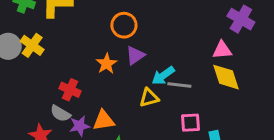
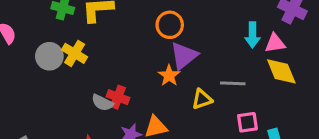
purple triangle: (135, 55) -> (184, 56), size x1.4
orange star: (107, 64) -> (169, 76), moved
cyan arrow: (163, 76) -> (253, 35), moved, turned -50
gray semicircle: (60, 113) -> (102, 103), moved

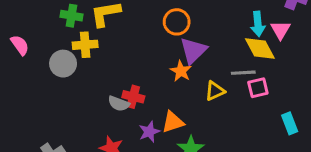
pink triangle: (275, 43) -> (280, 30), turned -45
yellow cross: (75, 53) -> (85, 45), moved, turned -30
yellow diamond: (281, 71) -> (260, 49), moved
pink square: (247, 122) -> (258, 88), moved

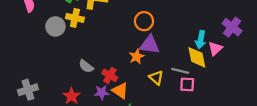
purple triangle: (193, 51) -> (150, 45), turned 35
yellow triangle: (215, 91) -> (156, 78), turned 49
red cross: (133, 97) -> (110, 75), moved
orange triangle: (173, 122) -> (120, 91), turned 36

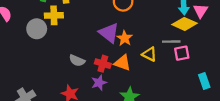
purple triangle: (150, 45) -> (109, 33), moved, turned 45
yellow diamond: (197, 57) -> (185, 24), turned -40
orange triangle: (120, 91) -> (122, 63), moved

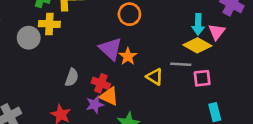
pink square: (182, 53) -> (202, 78), moved
gray semicircle: (77, 61) -> (72, 77), turned -98
orange triangle: (122, 63) -> (109, 96), moved

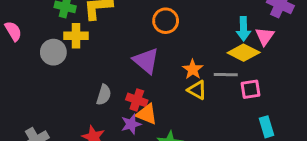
orange star: (128, 56) -> (193, 69), moved

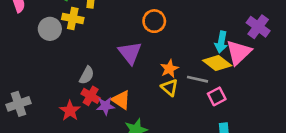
pink triangle: (265, 36) -> (239, 52), size x1.5
pink square: (250, 89) -> (217, 96), turned -30
red cross: (137, 100) -> (91, 96), moved

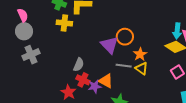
orange circle: (154, 21) -> (125, 37), moved
gray circle: (50, 29) -> (24, 31), moved
gray line: (198, 79) -> (124, 66), moved
gray cross: (19, 104) -> (31, 55), moved

